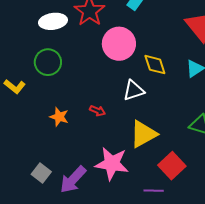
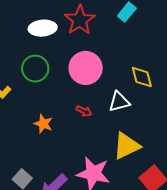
pink circle: (119, 44) -> (86, 68), moved
red arrow: (98, 111) -> (84, 111), moved

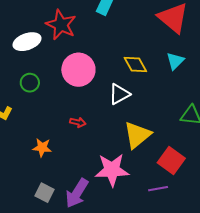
green circle: (35, 69) -> (30, 83), size x0.7
red arrow: (84, 111) -> (78, 122), moved
orange star: (43, 124) -> (42, 148), moved

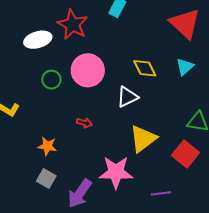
green circle: (30, 83) -> (51, 80), moved
red square: (171, 160) -> (186, 154), moved
gray square: (44, 193) -> (46, 178), moved

